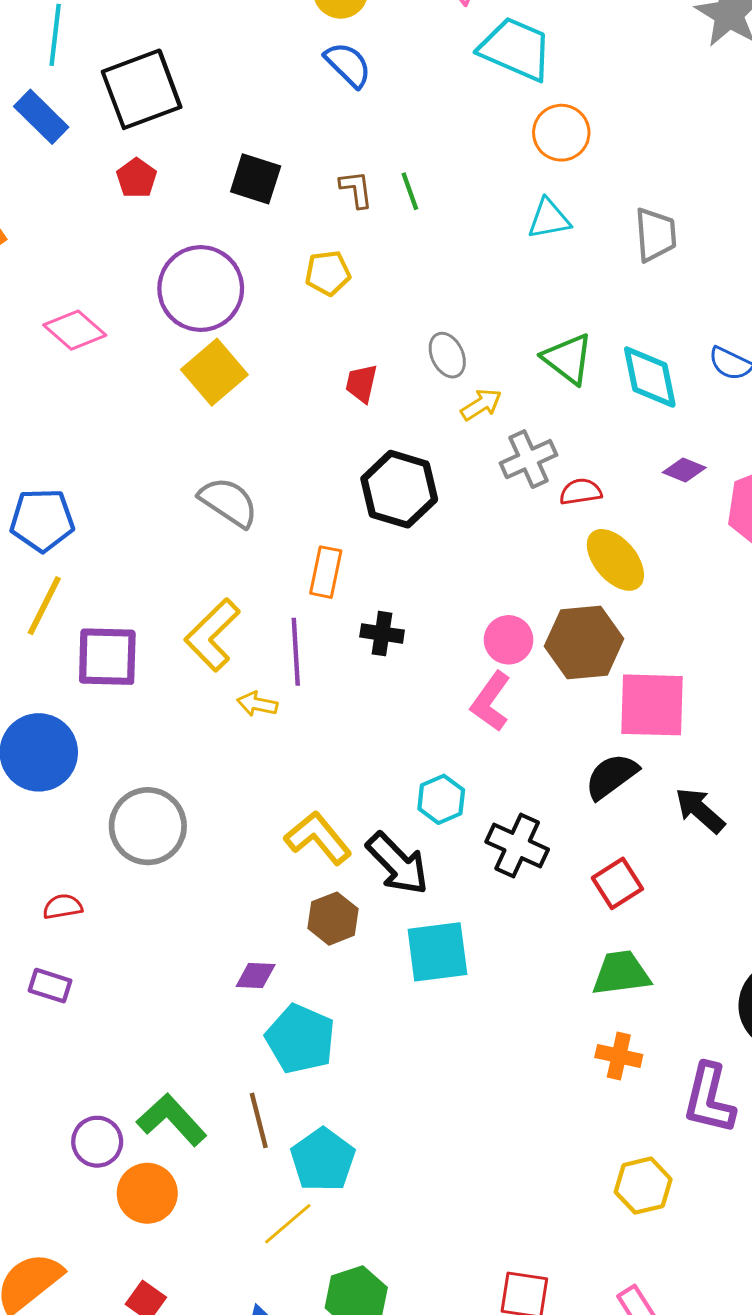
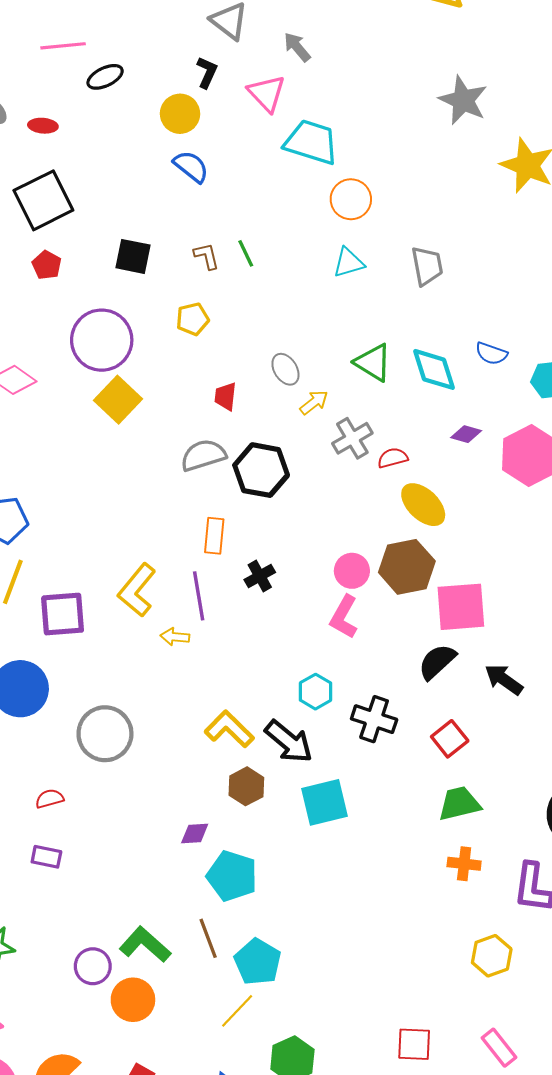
gray semicircle: (229, 502) -> (203, 455), moved, turned -45
black cross: (382, 634) -> (260, 576), turned -32

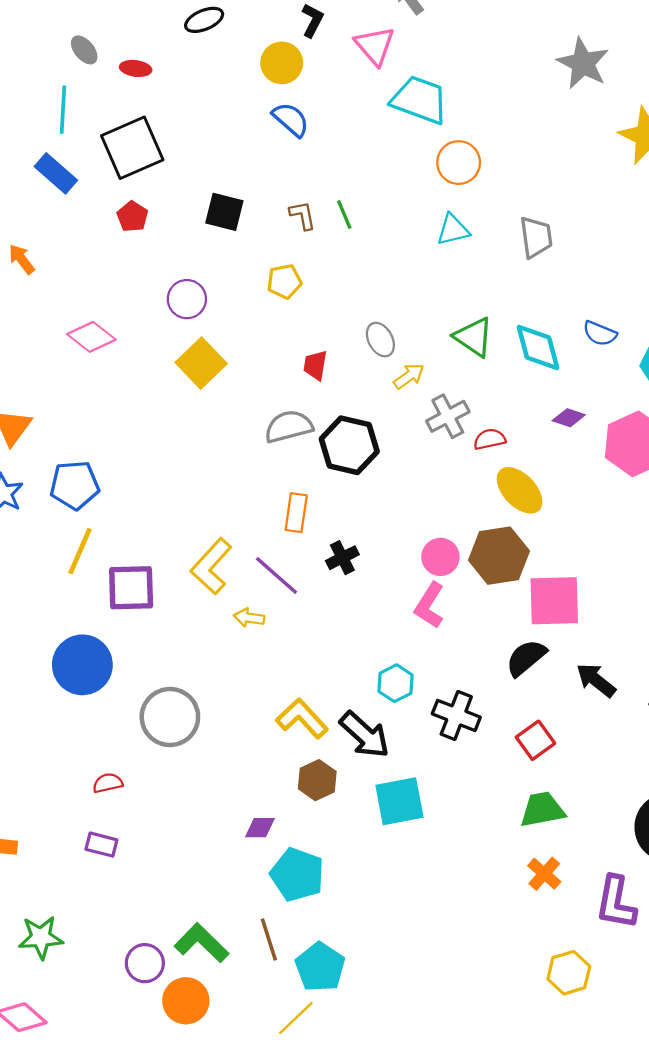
purple circle: (102, 340) -> (187, 299), size x0.6
purple line: (199, 596) -> (276, 576), turned -42
orange cross: (464, 864) -> (544, 874), turned 32

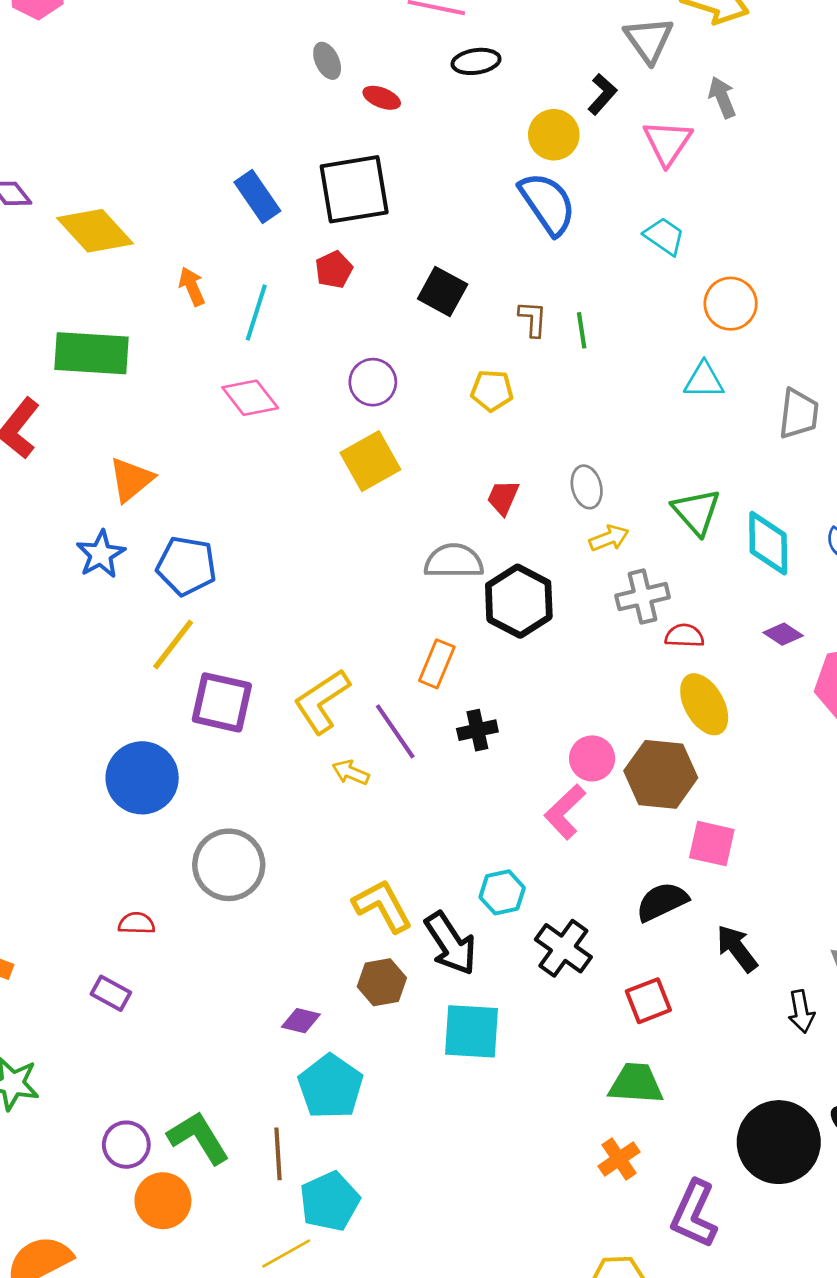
cyan trapezoid: (420, 100) -> (664, 236), moved, size x0.6
cyan line: (63, 110) -> (256, 313), moved
blue semicircle: (291, 120) -> (547, 203), size x1.4
pink square: (554, 601) -> (712, 844), size x0.7

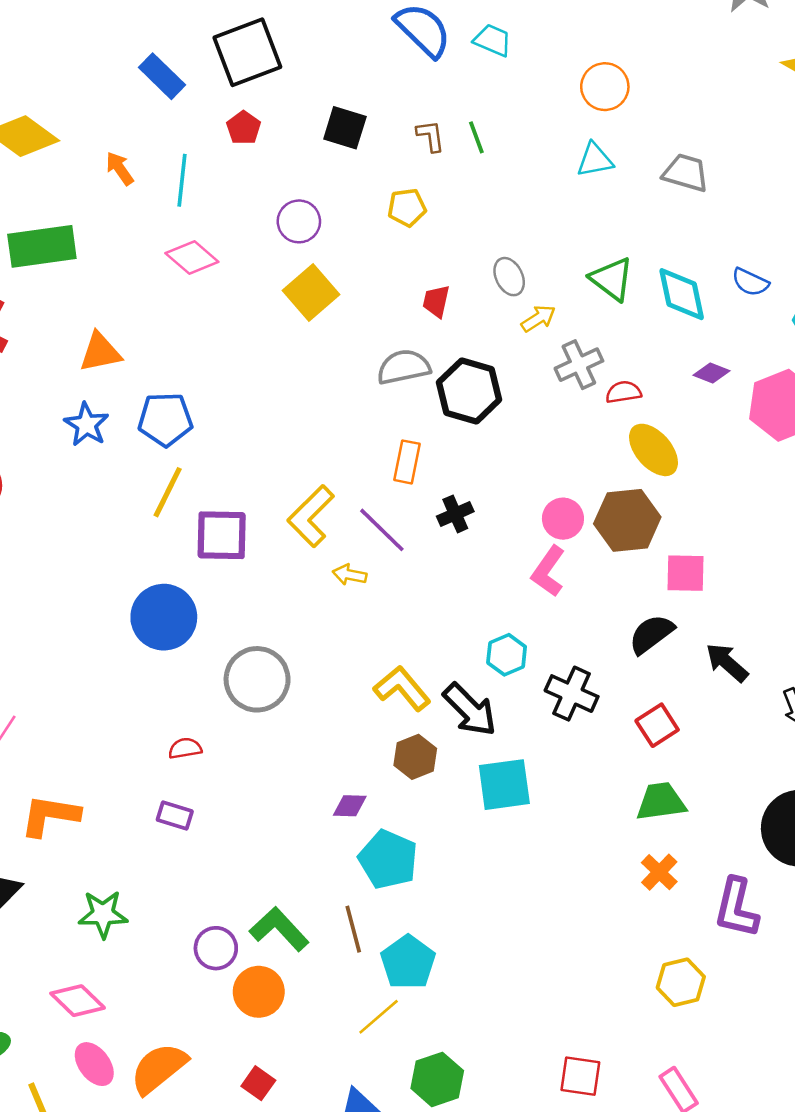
cyan trapezoid: (664, 236) -> (493, 40), moved
gray trapezoid: (799, 414) -> (686, 173), turned -69
orange triangle: (131, 480) -> (100, 352), turned 39

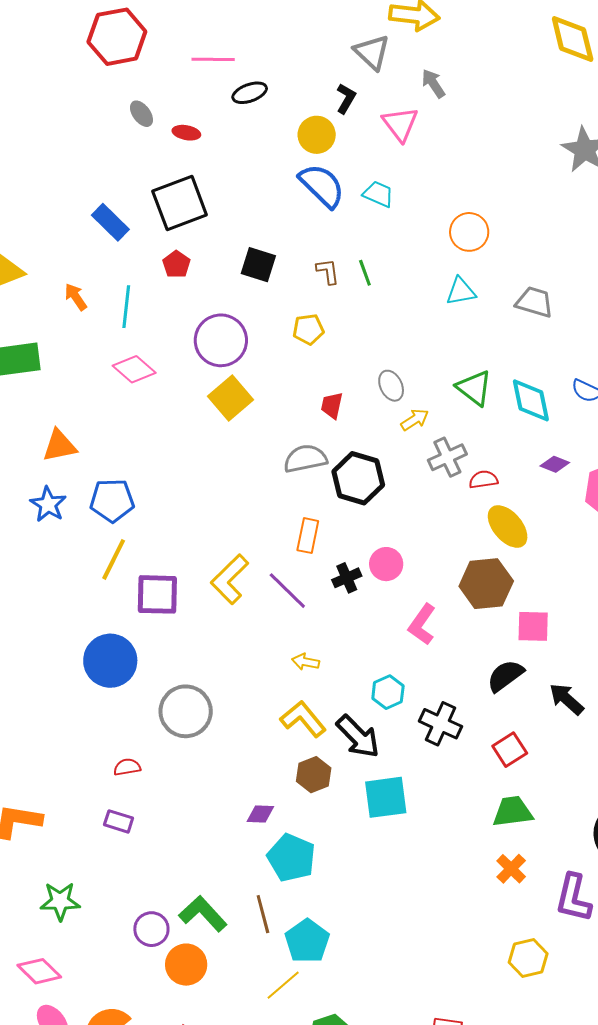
purple circle: (299, 221) -> (221, 340), size x1.5
pink circle: (563, 519) -> (386, 564), moved
yellow arrow: (350, 575) -> (306, 662), moved

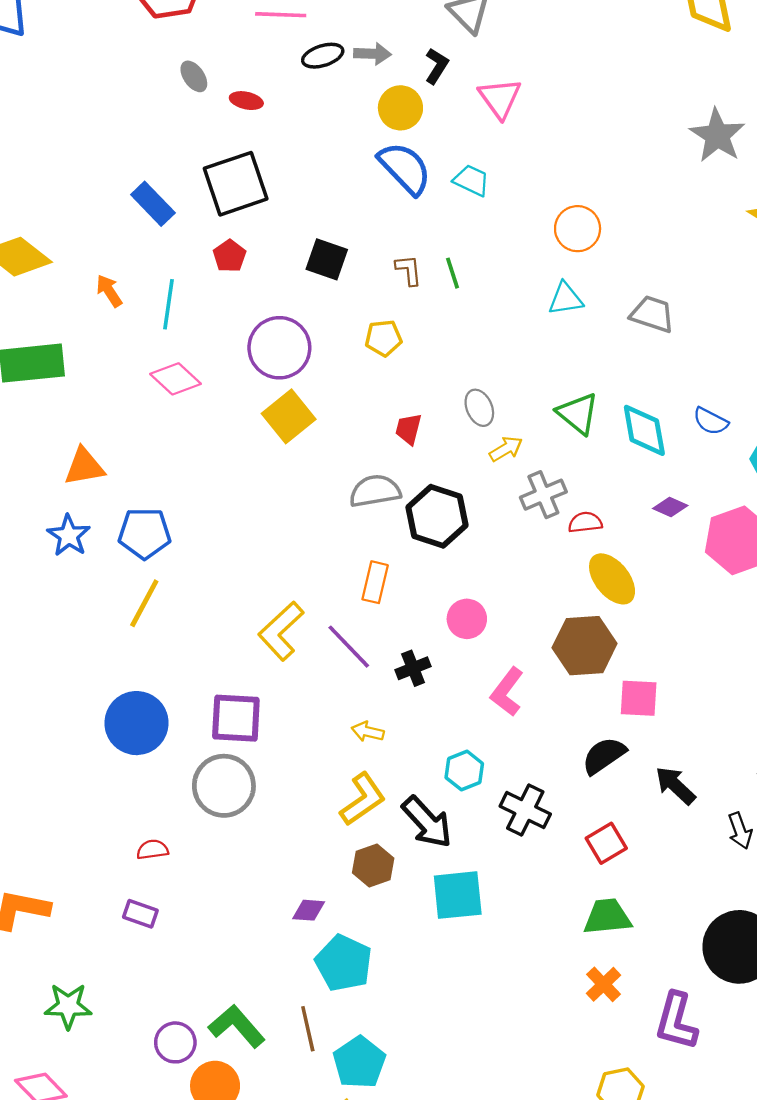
gray arrow: (433, 83) -> (372, 54), moved, turned 124
black cross: (347, 578) -> (413, 668), moved
purple square: (157, 594) -> (236, 718), moved
yellow L-shape: (303, 719) -> (363, 799), turned 93

